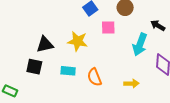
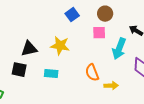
pink square: (108, 28) -> (99, 33), moved
orange semicircle: (94, 77) -> (92, 73), moved

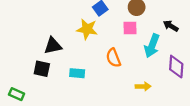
yellow star: (60, 46) -> (87, 29), moved
orange semicircle: (92, 73) -> (113, 58), moved

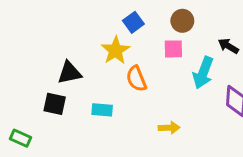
yellow star: (87, 29) -> (116, 50), turned 30
orange semicircle: (113, 58) -> (136, 79), moved
yellow arrow: (143, 86) -> (169, 128), moved

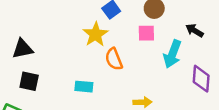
black triangle: (70, 73) -> (23, 49), moved
black square: (55, 104) -> (29, 81), moved

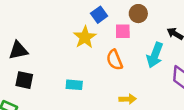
pink square: (146, 33) -> (123, 31), moved
orange semicircle: (114, 59) -> (115, 60), moved

